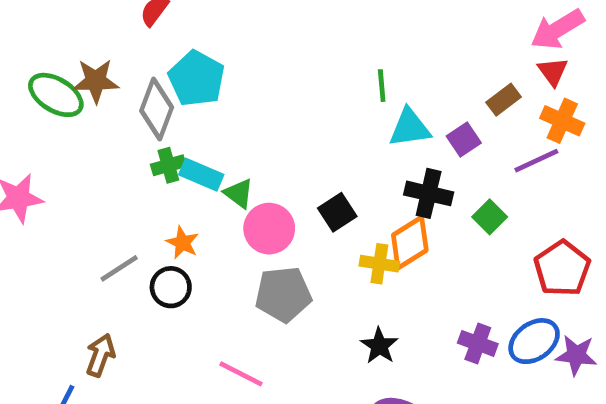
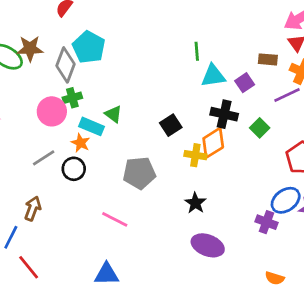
brown rectangle: (504, 100) -> (268, 59), turned 42
cyan rectangle: (201, 175) -> (91, 126), moved
pink circle: (269, 229) -> (52, 111), moved
purple cross: (478, 343) -> (266, 222), moved

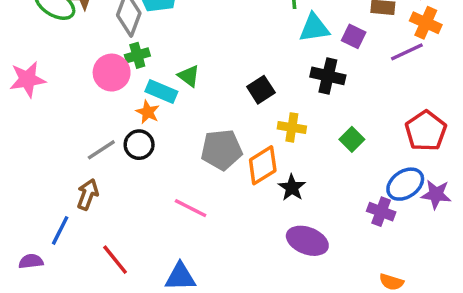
purple square: (245, 83) -> (354, 36), turned -30
green square: (260, 128) -> (352, 139), moved
orange diamond: (213, 143) -> (263, 165), moved
gray line: (44, 158) -> (101, 150), moved
red line: (29, 267) -> (115, 260), moved

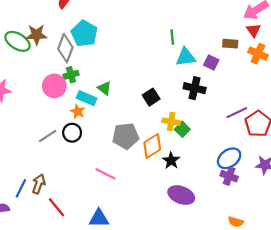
purple line: (407, 52) -> (237, 113), moved
green square: (352, 139) -> (182, 129), moved
blue ellipse: (405, 184) -> (229, 158), moved
brown arrow: (88, 194) -> (39, 184), moved

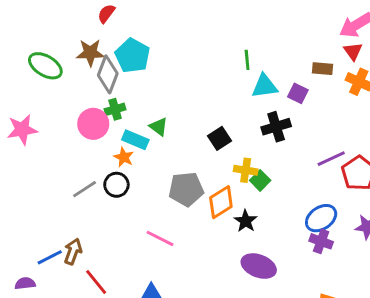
brown star: (36, 35) -> (90, 53), moved
black cross: (195, 88) -> (276, 127), turned -30
blue line: (21, 188) -> (50, 257), turned 36

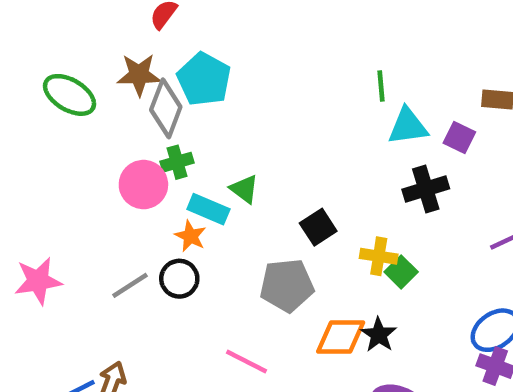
pink star: (22, 130) -> (38, 281), moved
black square: (219, 138) -> (318, 227), moved
orange diamond: (221, 202) -> (341, 337), moved, turned 32

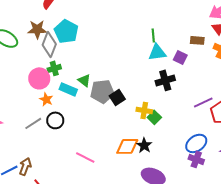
green line: (381, 86) -> (153, 35), moved
orange star: (190, 236) -> (46, 99), moved
gray pentagon: (287, 285) -> (102, 91), moved

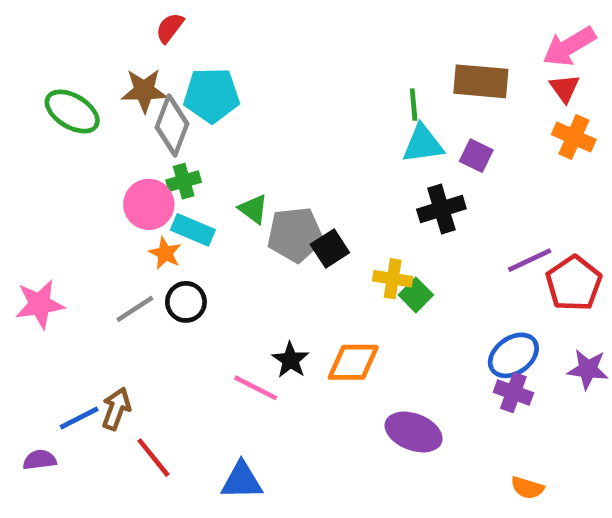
cyan pentagon: (66, 31) -> (211, 95), turned -30
brown rectangle: (197, 40) -> (481, 81), moved, size x1.6
cyan rectangle: (68, 89) -> (193, 230), moved
black star: (144, 145) -> (290, 360), moved

